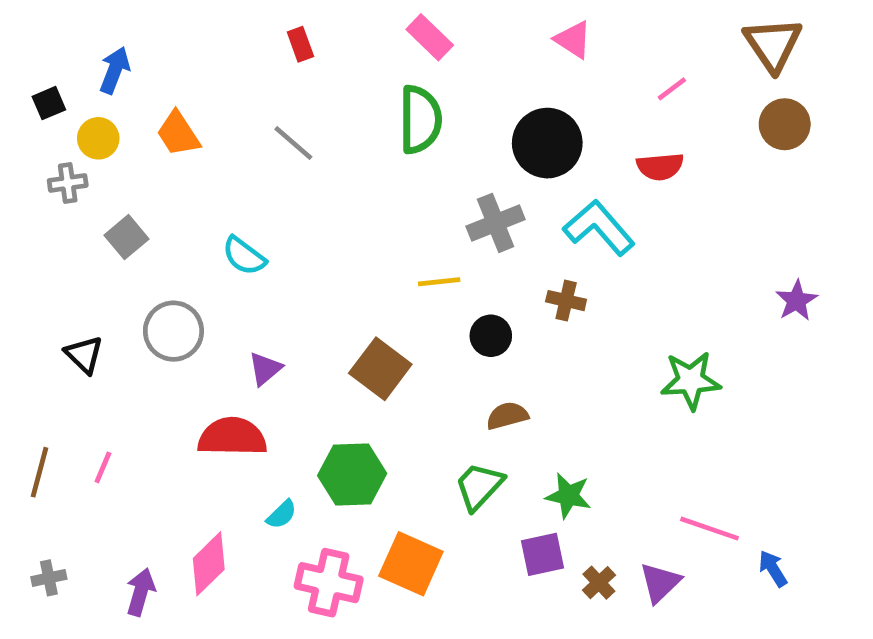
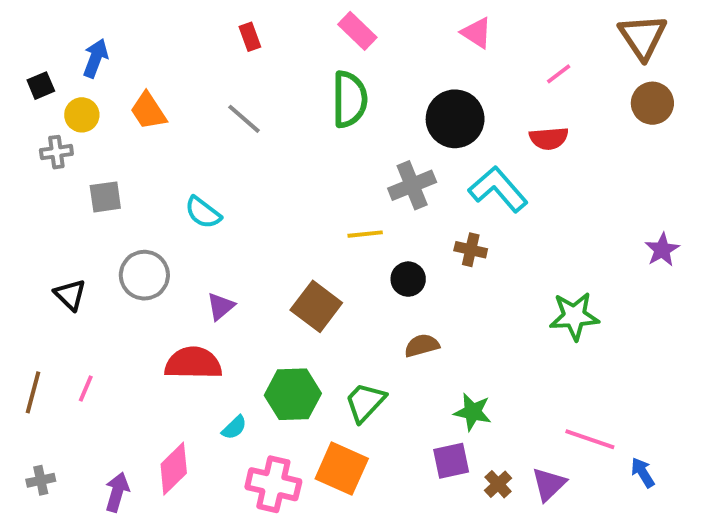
gray square: (126, 237) -> (105, 197), turned 32
green trapezoid: (479, 486) -> (365, 402), moved

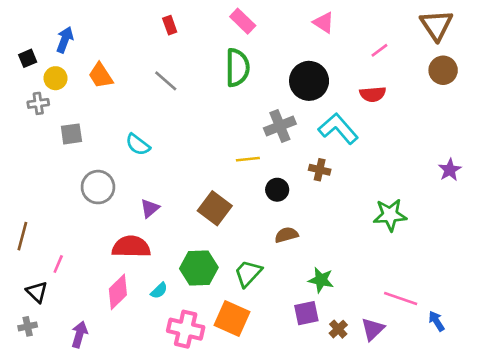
black triangle: (70, 295) -> (37, 292), moved
brown line: (33, 392) -> (22, 236), moved
pink diamond: (174, 469) -> (118, 292), moved

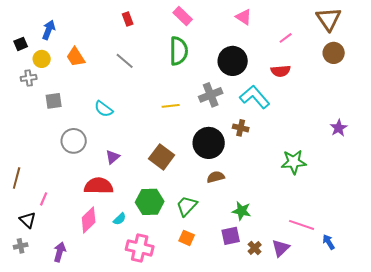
yellow line: (248, 159) -> (171, 106), moved
black circle: (277, 190) -> (209, 143), size x1.8
orange square: (232, 318) -> (187, 238), moved, size x0.6

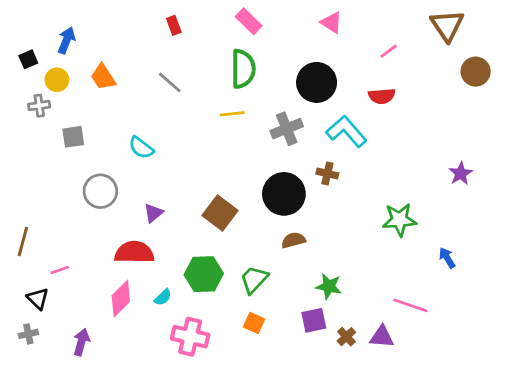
brown circle: (334, 53) -> (476, 72), moved
yellow line: (171, 106) -> (232, 114), moved
pink line: (44, 199) -> (60, 270), turned 48
blue arrow: (329, 242) -> (447, 258), moved
purple triangle: (281, 248) -> (382, 337), turned 48

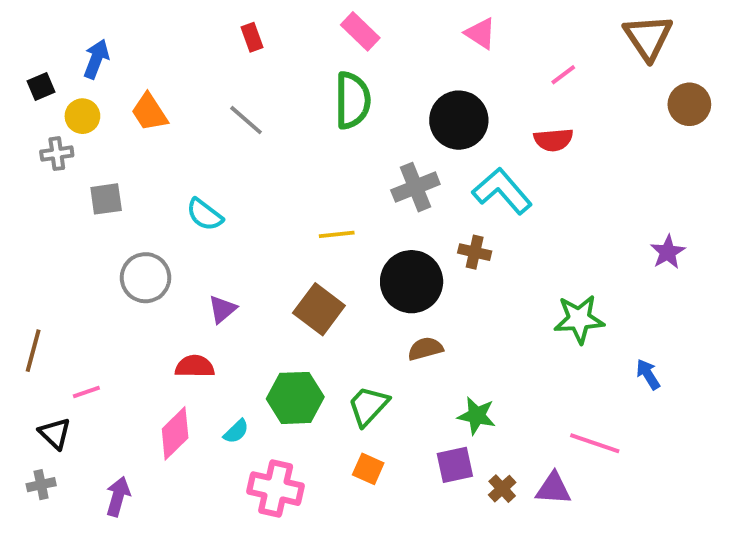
yellow line: (232, 114) -> (337, 234), moved
red semicircle: (134, 252) -> (195, 366), size x0.7

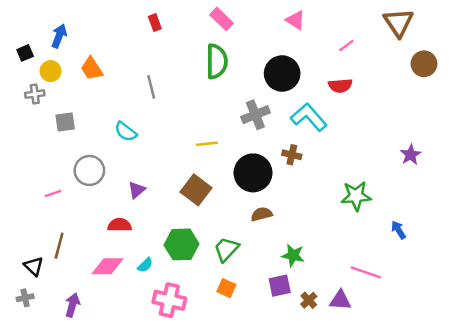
gray line: (246, 120) -> (151, 87), moved, turned 35
brown line: (33, 351) -> (59, 246), moved
pink line: (86, 392) -> (53, 194), moved
pink diamond: (175, 433) -> (108, 266), turned 44

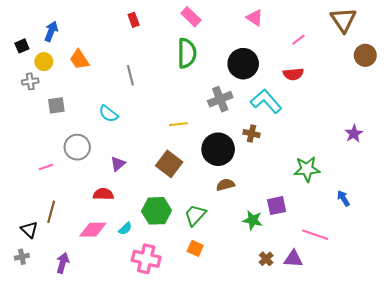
purple square: (280, 286) -> (277, 206), moved

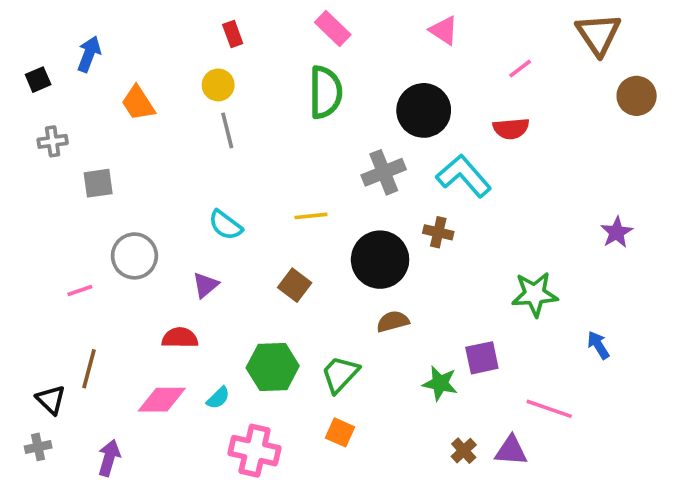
yellow circle: (44, 62) -> (218, 85), moved
cyan semicircle: (109, 114) -> (225, 225), moved
brown square: (169, 164) -> (295, 285), size x0.7

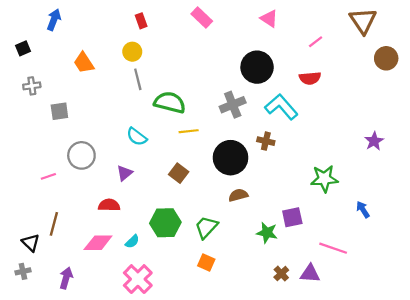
blue arrow: (89, 54) -> (54, 20), moved
green semicircle: (325, 92) -> (170, 102), moved, turned -76
pink cross: (255, 451) -> (138, 279), moved, turned 32

